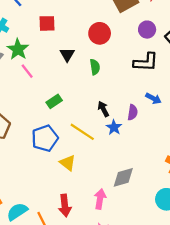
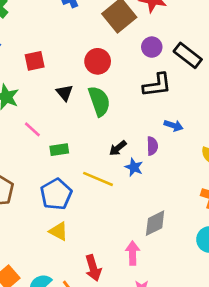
green semicircle: (95, 67) -> (99, 101), size x1.6
pink line: (27, 71) -> (32, 129), moved
green rectangle: (54, 101) -> (59, 150), turned 35
black arrow: (103, 109) -> (118, 148), turned -91
yellow triangle: (68, 163) -> (59, 231), moved

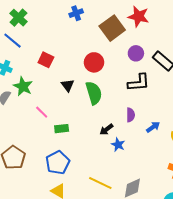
red square: (35, 61) -> (46, 60), turned 35
blue arrow: (173, 126) -> (153, 127), moved, turned -56
purple semicircle: (152, 146) -> (131, 115), moved
yellow line: (98, 179) -> (100, 183), moved

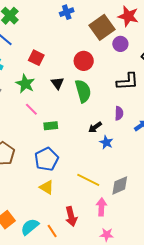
purple circle: (136, 53) -> (120, 44), moved
green star: (23, 86) -> (25, 84), moved

